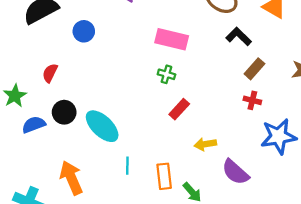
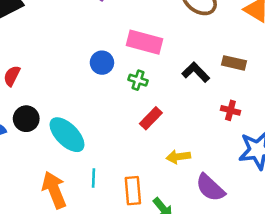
blue circle: (84, 31) -> (102, 63), moved
black L-shape: (239, 36) -> (196, 72), moved
brown rectangle: (254, 69) -> (234, 63), moved, turned 60
orange arrow: (71, 178) -> (54, 190), moved

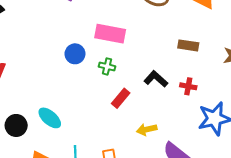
black L-shape: (196, 72) -> (156, 79), moved
black circle: (26, 119) -> (16, 125), moved
cyan ellipse: (67, 135) -> (50, 118), size x0.7

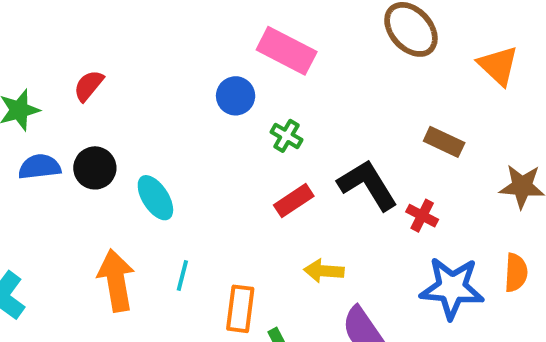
pink rectangle: (110, 34) -> (287, 51), moved
black L-shape: (156, 79) -> (368, 185), size x1.4
black circle: (16, 125) -> (95, 168), moved

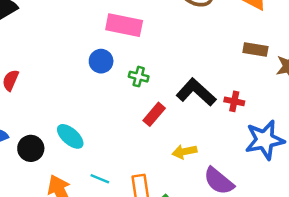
brown rectangle: (444, 142) -> (255, 49), moved
black circle: (95, 168) -> (31, 148), moved
cyan line: (182, 275) -> (100, 179), turned -66

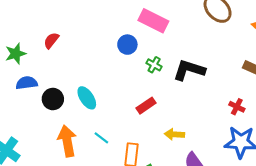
black L-shape: (196, 92) -> (189, 70), moved, turned -40
red cross: (234, 101) -> (237, 107), moved
red rectangle: (154, 114) -> (146, 106), moved

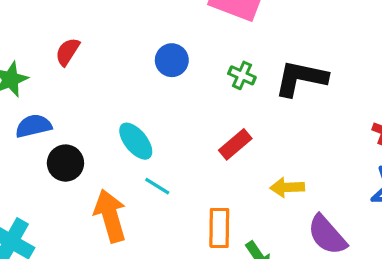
blue circle: (127, 45) -> (172, 60), moved
black circle: (53, 99) -> (65, 163), moved
cyan line: (101, 138) -> (157, 186), moved

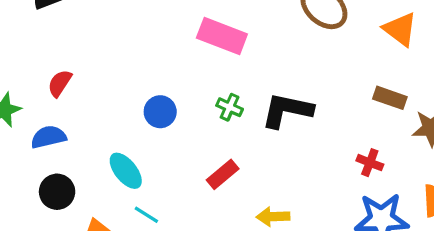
blue circle: (172, 60) -> (160, 112), moved
blue semicircle: (34, 126) -> (48, 137), moved

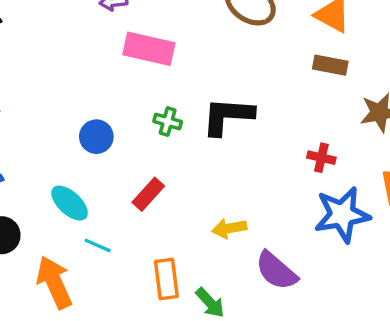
brown rectangle: (390, 98) -> (330, 65), moved
red rectangle: (223, 174) -> (148, 194), moved

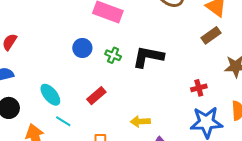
brown rectangle: (330, 65) -> (211, 35), turned -54
blue circle: (96, 137) -> (82, 48), moved
red cross: (321, 158) -> (199, 88), turned -35

